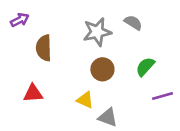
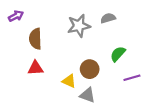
gray semicircle: (133, 23) -> (108, 18), turned -48
brown circle: (102, 69) -> (90, 69), moved
red triangle: (33, 93) -> (35, 68), moved

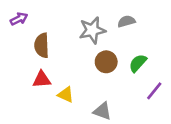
brown circle: (90, 69) -> (106, 62), moved
purple line: (132, 78) -> (154, 91), turned -35
yellow triangle: (69, 81) -> (66, 95), moved

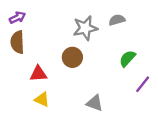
brown semicircle: (42, 45) -> (17, 42), moved
brown circle: (106, 62) -> (72, 57), moved
yellow triangle: (66, 95) -> (42, 99), moved

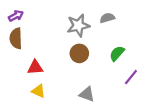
brown circle: (72, 57) -> (79, 53), moved

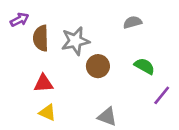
gray star: (78, 25) -> (75, 41), moved
brown semicircle: (16, 38) -> (41, 38), moved
green semicircle: (117, 53) -> (144, 66), turned 77

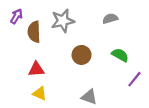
purple arrow: (20, 20) -> (16, 16), turned -32
gray star: (75, 41) -> (63, 21), moved

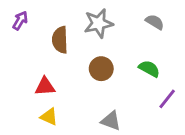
gray semicircle: (110, 19) -> (155, 22), moved, turned 48
gray star: (63, 21) -> (98, 23), moved
brown semicircle: (34, 32) -> (60, 40), moved

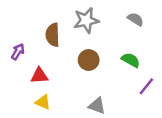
purple arrow: (20, 21) -> (18, 52), moved

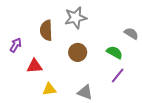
gray semicircle: (135, 19) -> (131, 33), moved
purple line: (146, 86) -> (118, 76), moved
yellow triangle: (43, 102) -> (49, 89), moved, turned -32

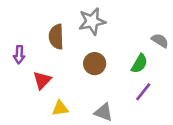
purple arrow: (16, 45) -> (19, 55), turned 152
green semicircle: (114, 52) -> (139, 64), turned 91
red triangle: (35, 66) -> (42, 80), turned -42

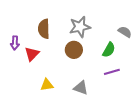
gray star: (92, 21) -> (80, 27), moved
red triangle: (42, 80) -> (32, 54), moved
purple line: (143, 92) -> (112, 72), turned 35

